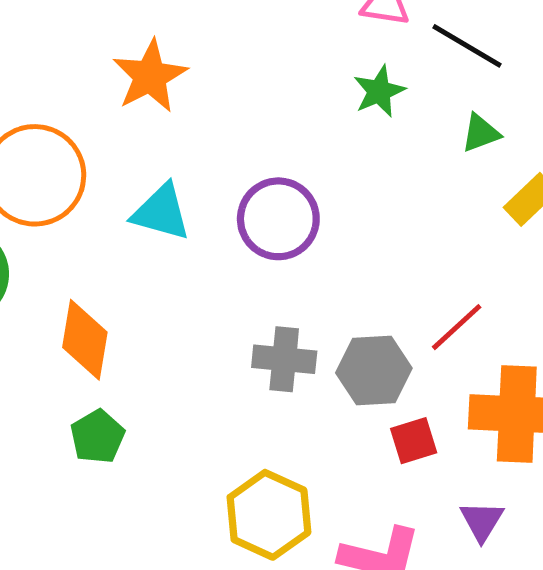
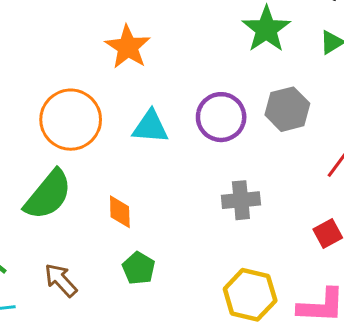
green star: (379, 91) -> (266, 29), size x1.5
orange diamond: (85, 340) -> (120, 212), size x0.7
gray hexagon: (374, 371) -> (287, 109), moved

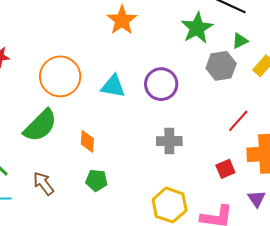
orange star: (128, 47) -> (122, 20), moved
gray hexagon: (287, 109) -> (221, 66), moved
green pentagon: (139, 268) -> (96, 180), turned -30

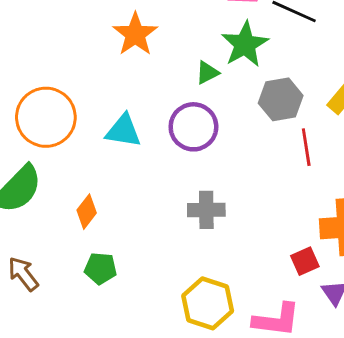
green triangle: (240, 41) -> (207, 73), moved
red line: (238, 121) -> (306, 147), moved, turned -50
orange diamond: (87, 141) -> (87, 212), turned 35
red square: (225, 169) -> (305, 261), moved

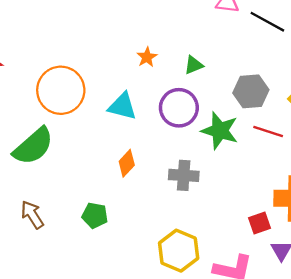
orange star: (135, 34) -> (147, 57), moved, size x0.6
green star: (245, 44) -> (220, 131), moved, turned -30
red line: (306, 147) -> (268, 132), turned -68
orange diamond: (87, 212) -> (127, 163), moved

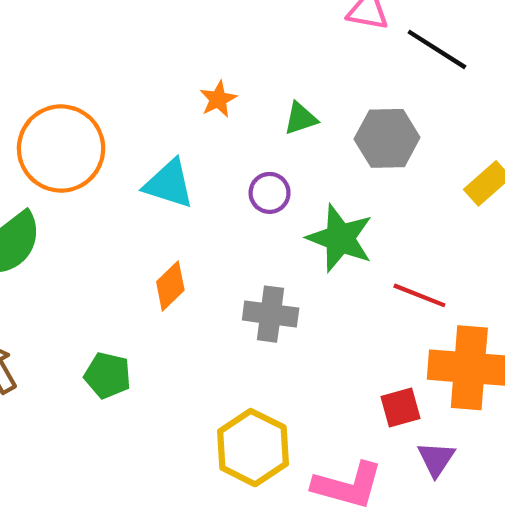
gray hexagon: (251, 91) -> (387, 138), moved
purple circle: (179, 108) -> (270, 193), size x0.6
red line: (268, 132) -> (419, 295), moved

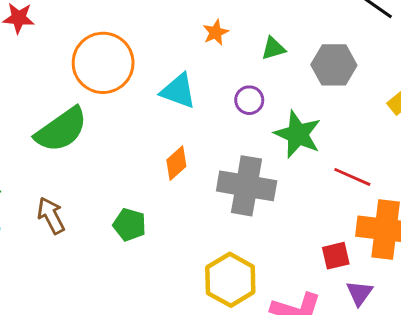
gray cross: (271, 314) -> (247, 186), size x1.5

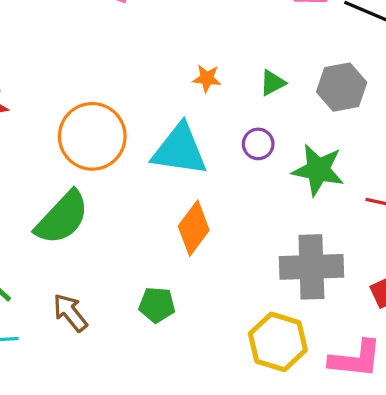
orange star: (216, 32) -> (207, 78), turned -30
cyan triangle: (178, 91) -> (180, 150), size x1.4
orange diamond: (176, 163) -> (194, 228), size x1.4
gray cross: (247, 186) -> (311, 267), moved

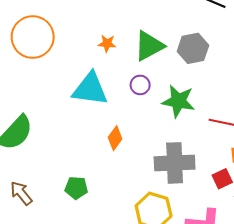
green triangle: (273, 83) -> (149, 46), size x1.8
orange circle: (92, 136) -> (33, 37), moved
orange diamond: (194, 228) -> (115, 138), moved, size x0.7

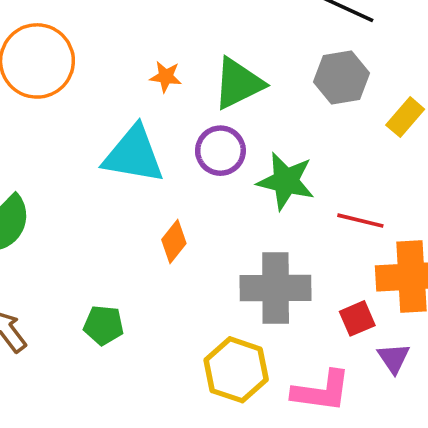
gray hexagon: (193, 48) -> (342, 78), moved
purple circle: (140, 85) -> (220, 151), size x1.4

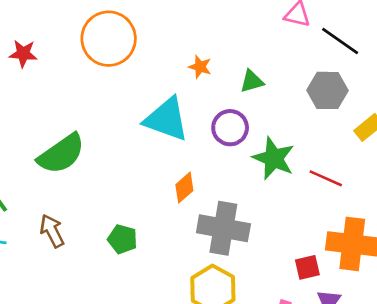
green triangle: (238, 83) -> (252, 81), size x0.6
red line: (360, 221) -> (326, 178), moved
gray cross: (276, 288) -> (223, 228), moved

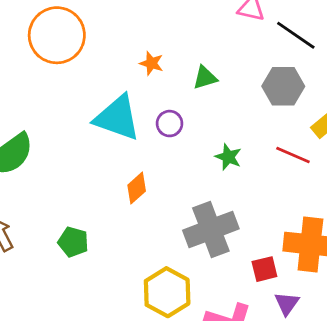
purple circle: (230, 128) -> (170, 124), moved, size x0.7
green star: (274, 158) -> (228, 157), size x0.6
red line: (326, 178) -> (293, 155), moved
gray cross: (223, 228) -> (211, 230), moved, turned -30

